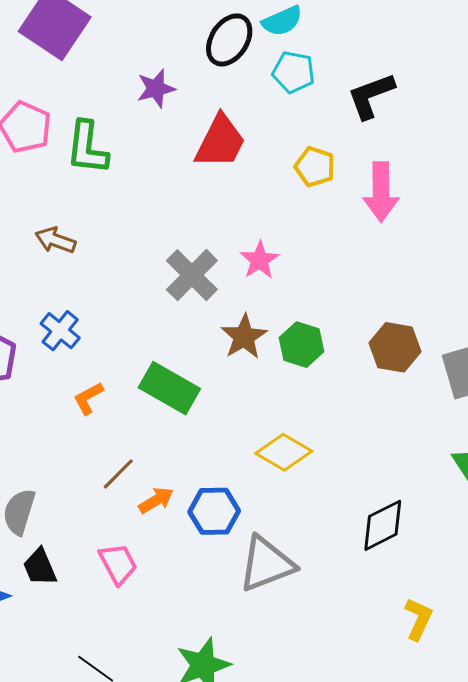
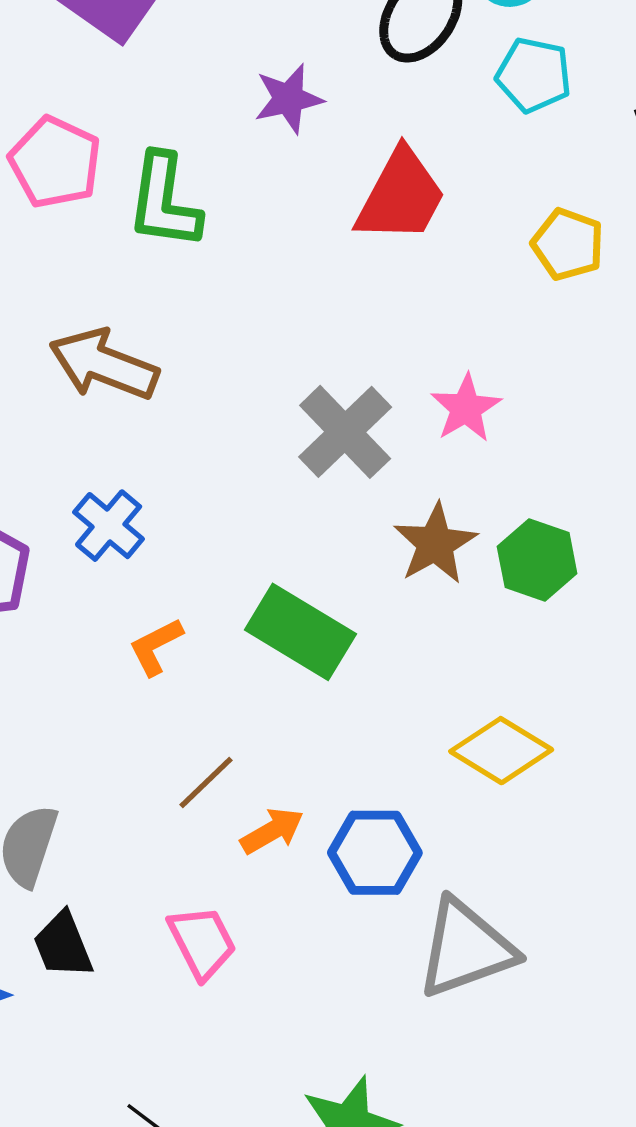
brown arrow: (55, 240) -> (104, 364), size x1.5

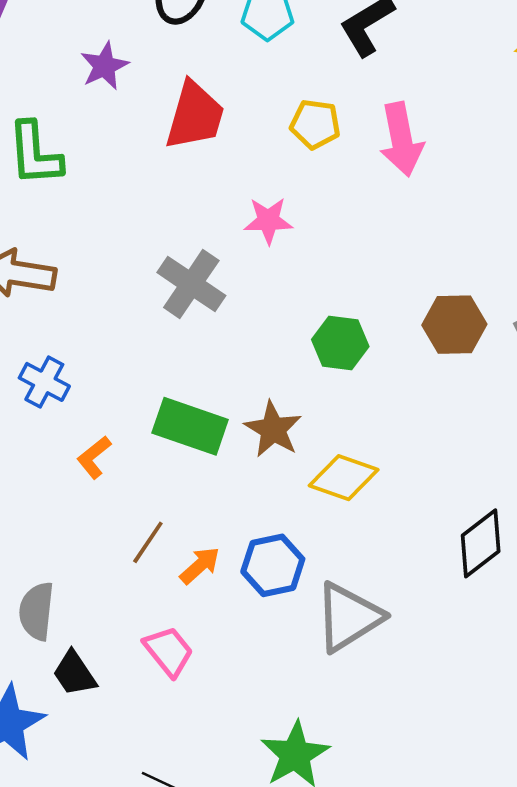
pink star: (466, 408) -> (268, 221), moved, turned -30
brown star: (435, 544) -> (273, 429), moved

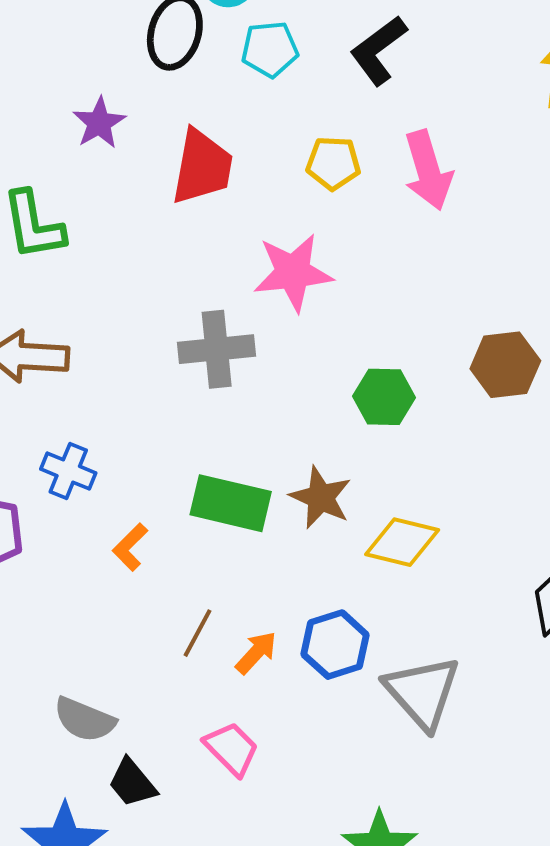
pink star: (268, 221) -> (293, 272), size x1.5
gray cross: (191, 284) -> (217, 349), turned -34
gray semicircle: (37, 611) -> (85, 720), turned -68
gray triangle: (348, 617) -> (422, 692), turned -34

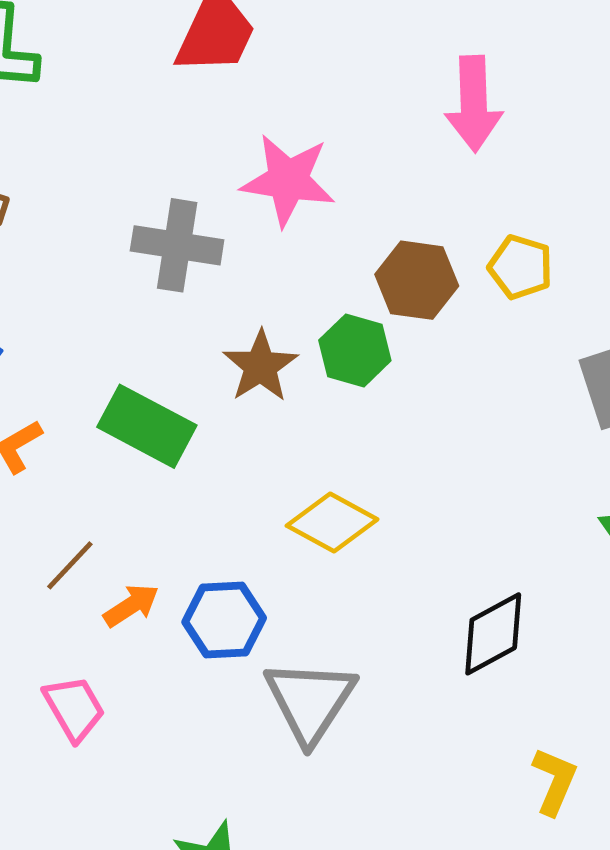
yellow pentagon: (333, 163) -> (521, 267), moved
brown hexagon: (505, 365) -> (417, 280), moved
brown star: (321, 498) -> (260, 366), moved

